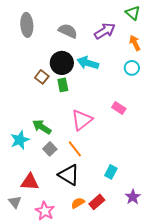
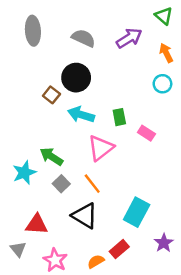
cyan arrow: (88, 63) -> (81, 115), moved
green rectangle: (63, 85) -> (119, 117), moved
cyan rectangle: (111, 172) -> (137, 212), size x1.6
orange semicircle: (78, 203) -> (96, 261), moved

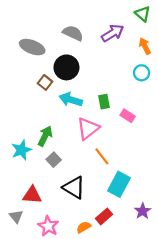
gray ellipse: (33, 31) -> (32, 47), moved, turned -65
green arrow: (51, 157) -> (45, 136), turned 84
orange line: (92, 184) -> (102, 156), moved

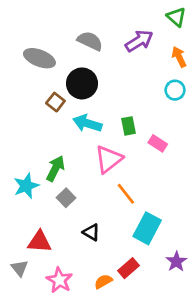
black triangle: (74, 188) -> (91, 232), size x0.6

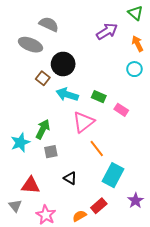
gray semicircle: (90, 41) -> (49, 24), moved
green rectangle: (129, 126) -> (99, 97), turned -56
gray square: (66, 198) -> (51, 152), turned 32

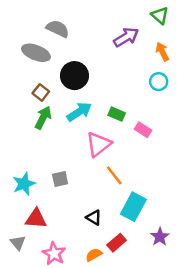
brown square: (43, 78) -> (41, 92), moved
cyan arrow: (67, 95) -> (79, 112), turned 130
green arrow: (43, 129) -> (43, 118), moved
cyan star: (20, 142) -> (24, 184), moved
black triangle: (70, 178) -> (94, 217), moved

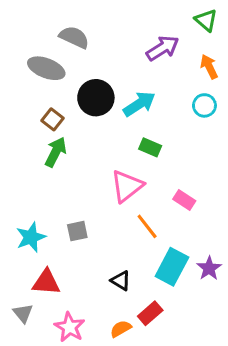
cyan arrow: (79, 112) -> (139, 104), moved
pink rectangle: (143, 130) -> (184, 200), moved
purple star: (160, 237) -> (209, 268), moved

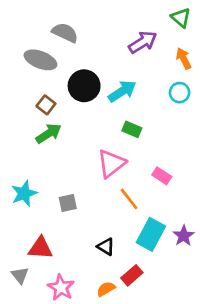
green arrow: (56, 152) -> (49, 133), turned 30
cyan star: (31, 237) -> (24, 193), moved

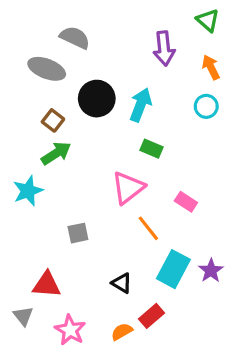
purple arrow: (143, 42) -> (164, 48), turned 116
cyan arrow: (122, 91) -> (141, 105), turned -36
cyan star: (24, 193) -> (28, 191), moved

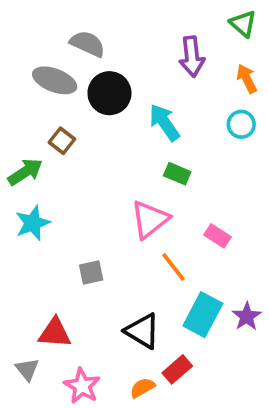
black circle: (97, 99) -> (109, 93), moved
cyan arrow: (141, 105) -> (164, 122), turned -56
green arrow: (56, 153) -> (25, 172), moved
black triangle: (122, 283) -> (142, 331), size x1.5

